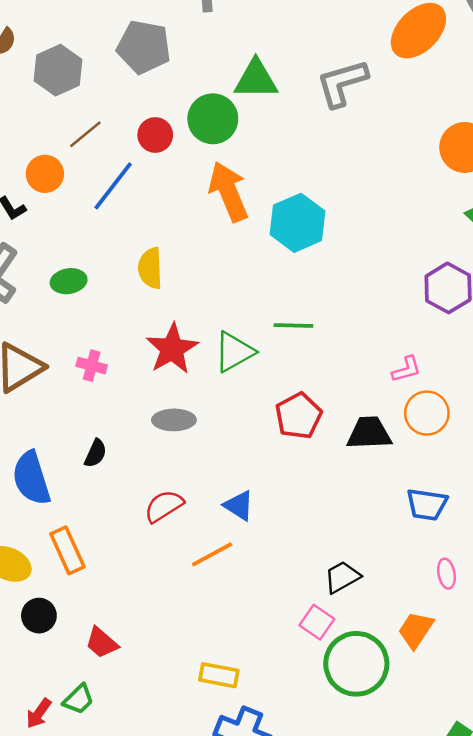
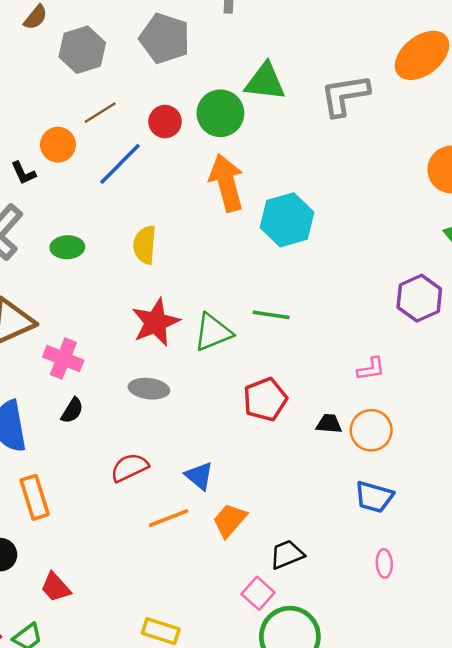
pink cross: (92, 366) -> (63, 359), moved, size x1.4
orange circle: (427, 413) -> (371, 430), moved
black trapezoid: (369, 433) -> (329, 424), size x0.6
orange trapezoid: (416, 630) -> (230, 520), moved

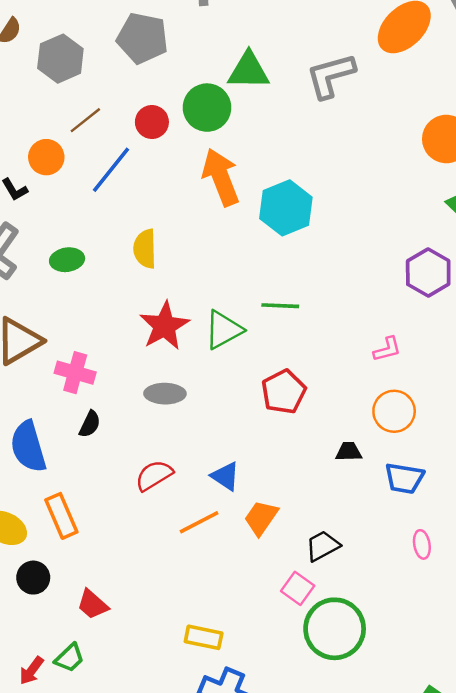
black trapezoid: (329, 424) -> (349, 452), moved

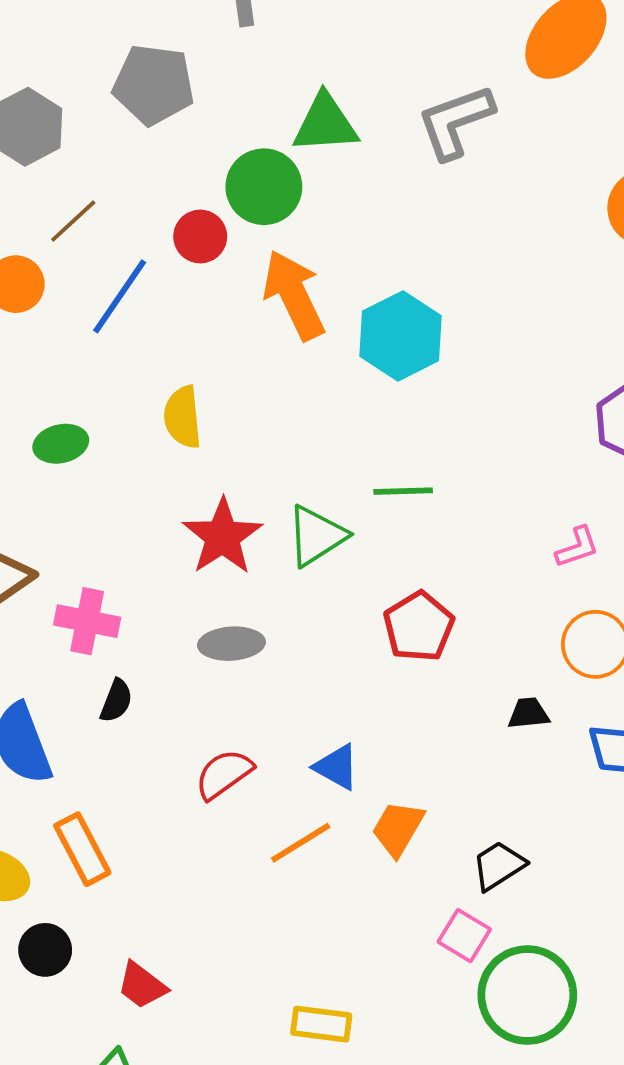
red circle: (152, 122) -> (200, 237), moved

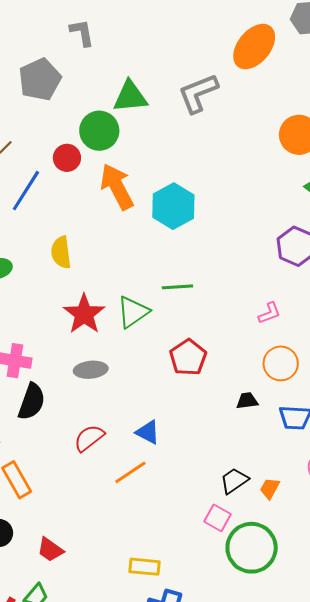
gray pentagon: (154, 85) -> (40, 79), turned -30
black semicircle: (116, 701) -> (32, 402), size x1.6
orange trapezoid: (398, 828) -> (270, 488), moved, size x0.7

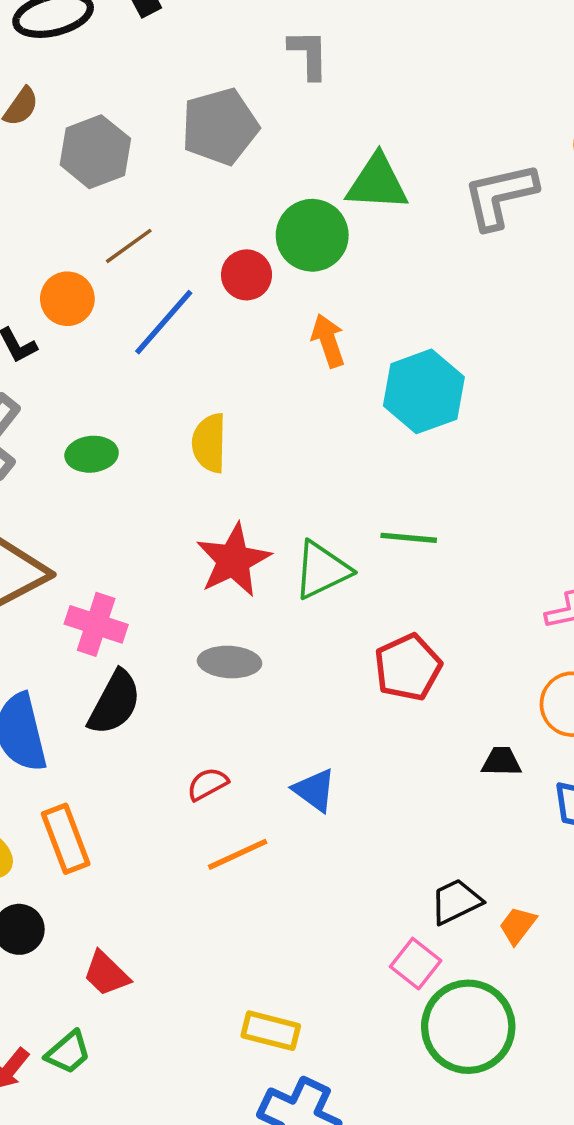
orange arrow: (117, 187) -> (328, 341), size x0.6
red semicircle: (89, 438) -> (207, 784), size x0.7
orange line: (130, 472) -> (238, 854), moved

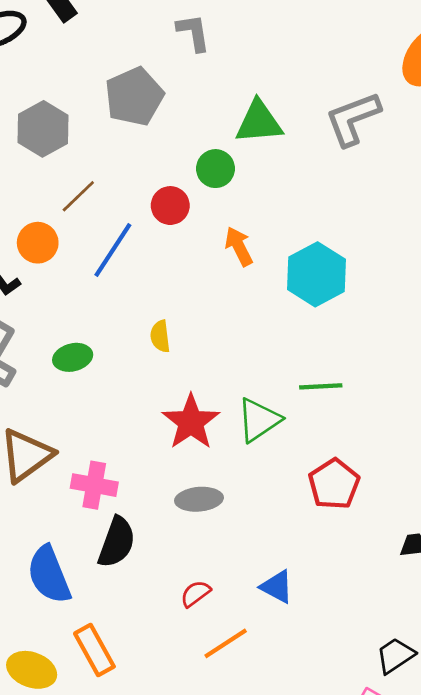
green circle: (312, 235) -> (215, 169), size x0.7
yellow semicircle: (209, 443) -> (160, 336), size x0.7

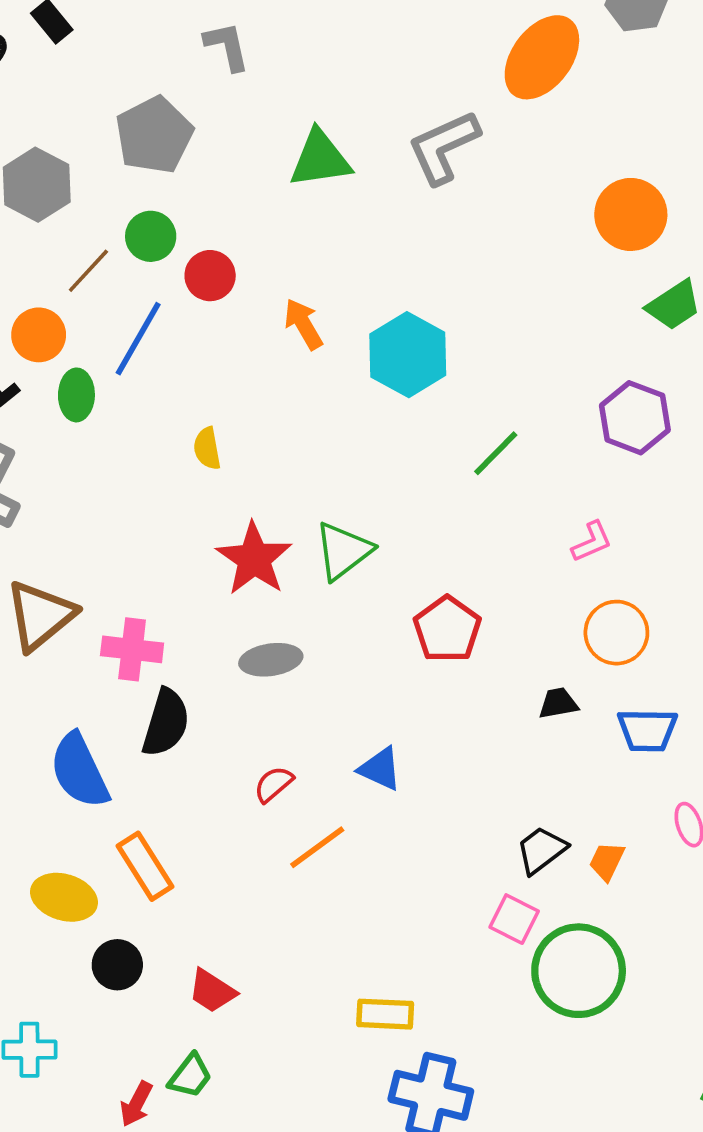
green circle: (215, 169) -> (151, 236), moved
green ellipse: (73, 357) -> (76, 395), moved, turned -72
green line: (321, 386) -> (496, 453), moved, turned -39

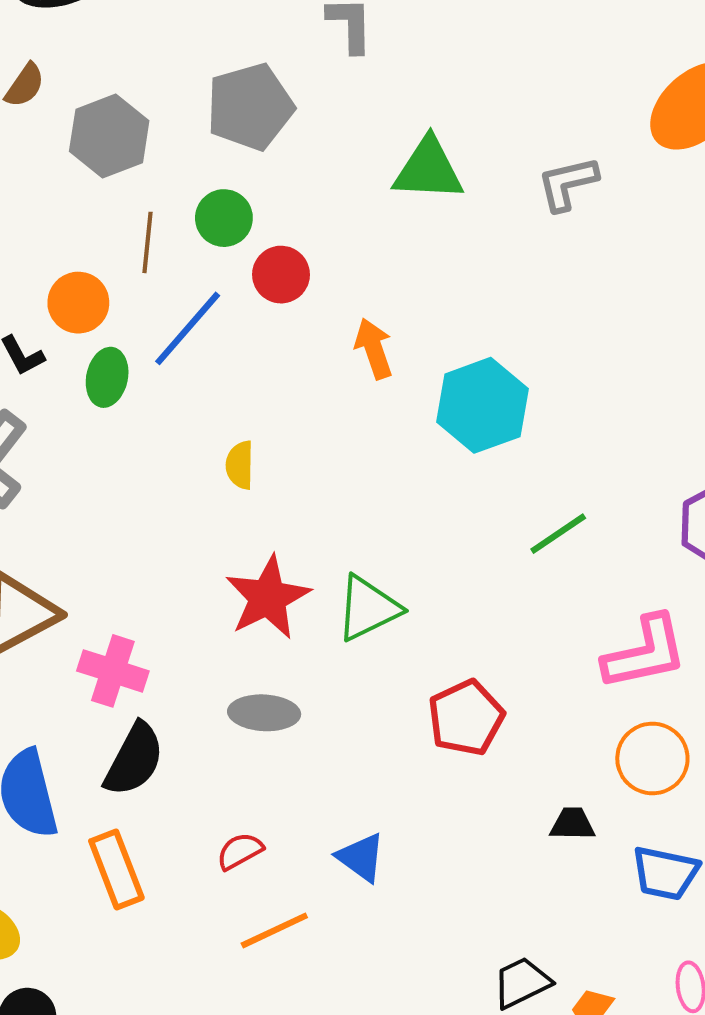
gray L-shape: (444, 147) -> (568, 184), size x0.7
brown line: (88, 271) -> (148, 242), turned -48
pink L-shape: (592, 542) -> (645, 653), size x1.8
orange rectangle: (145, 866) -> (116, 869), moved

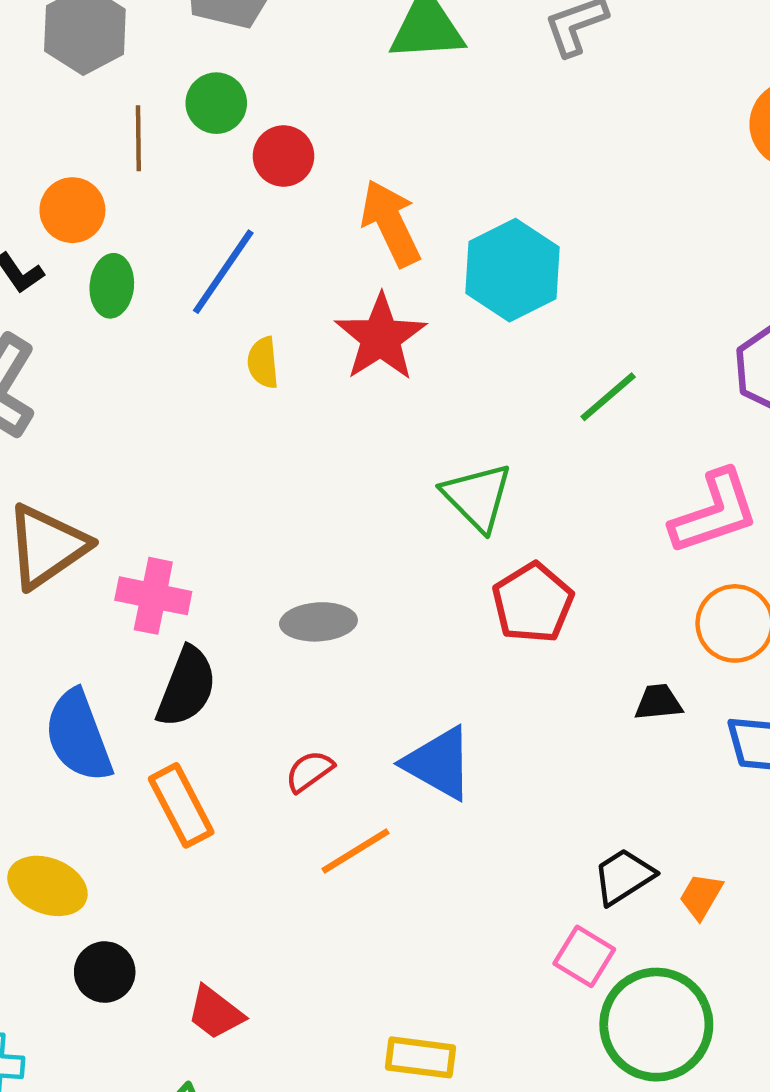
blue line: (188, 328) -> (223, 272), moved
orange arrow: (374, 349) -> (391, 223), size x1.4
red star: (268, 598) -> (381, 337), moved
green triangle: (368, 608) -> (477, 497), moved, turned -42
blue triangle: (361, 857) -> (439, 763), size x1.4

